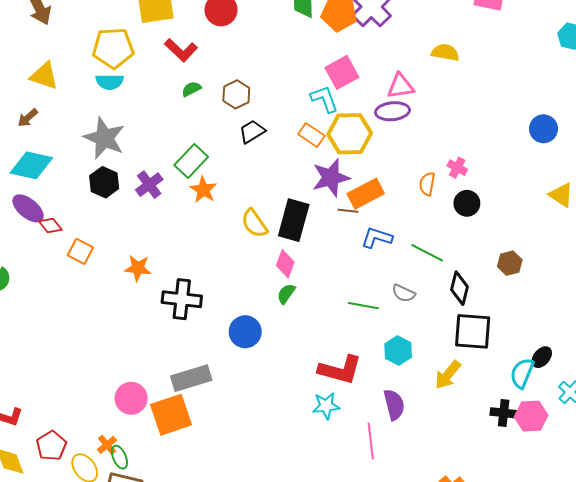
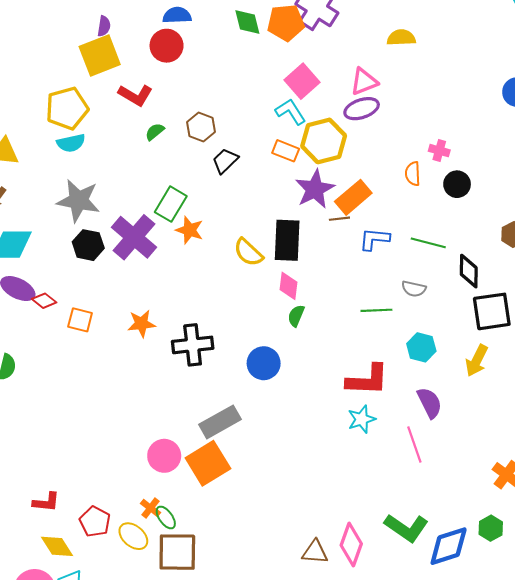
purple cross: (149, 185) -> (134, 237), size x1.6

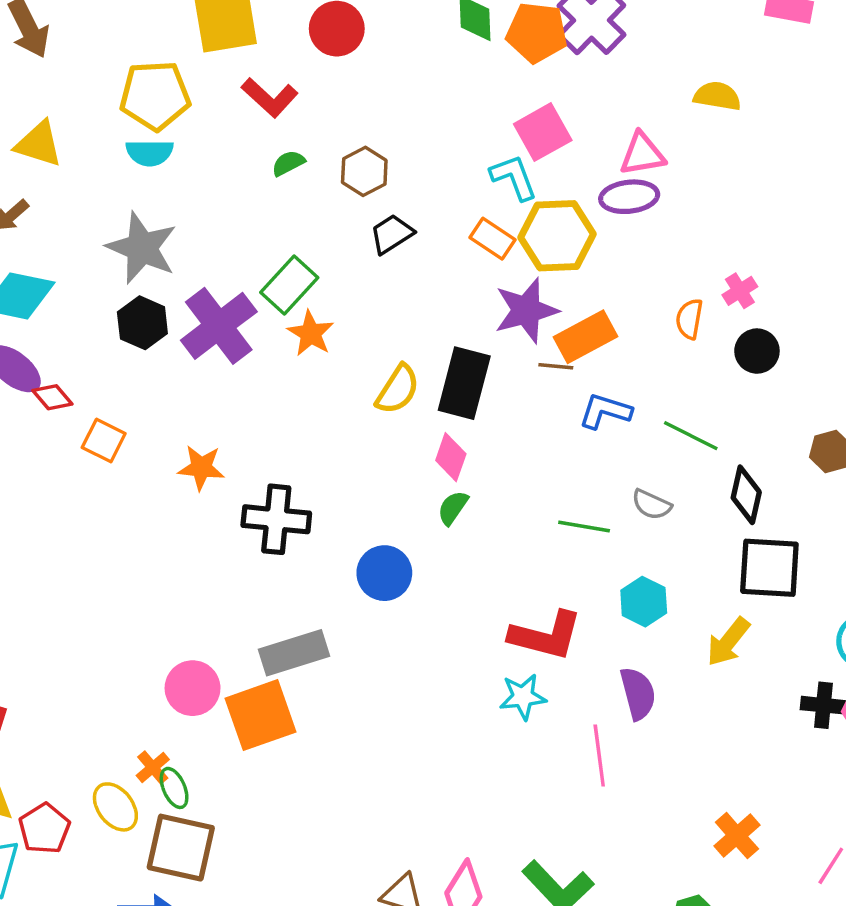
pink cross: (439, 151) -> (740, 291), turned 30
yellow semicircle: (248, 252) -> (398, 389), turned -112
red pentagon: (95, 522) -> (44, 829), moved

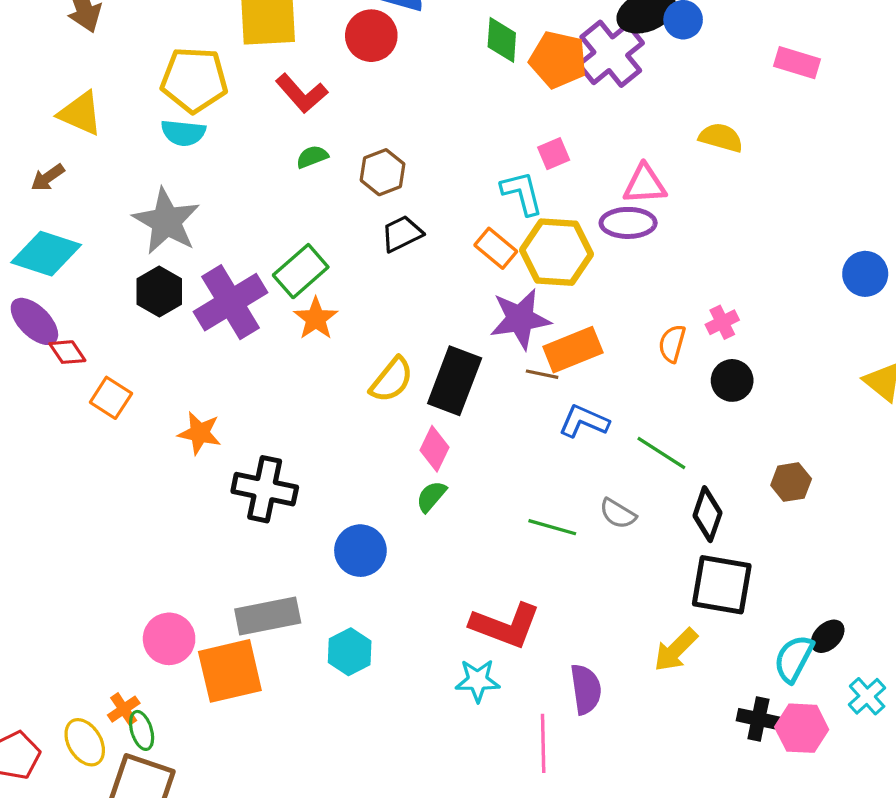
pink square: (543, 132) -> (554, 154), size x0.6
cyan hexagon: (644, 602) -> (350, 652), moved

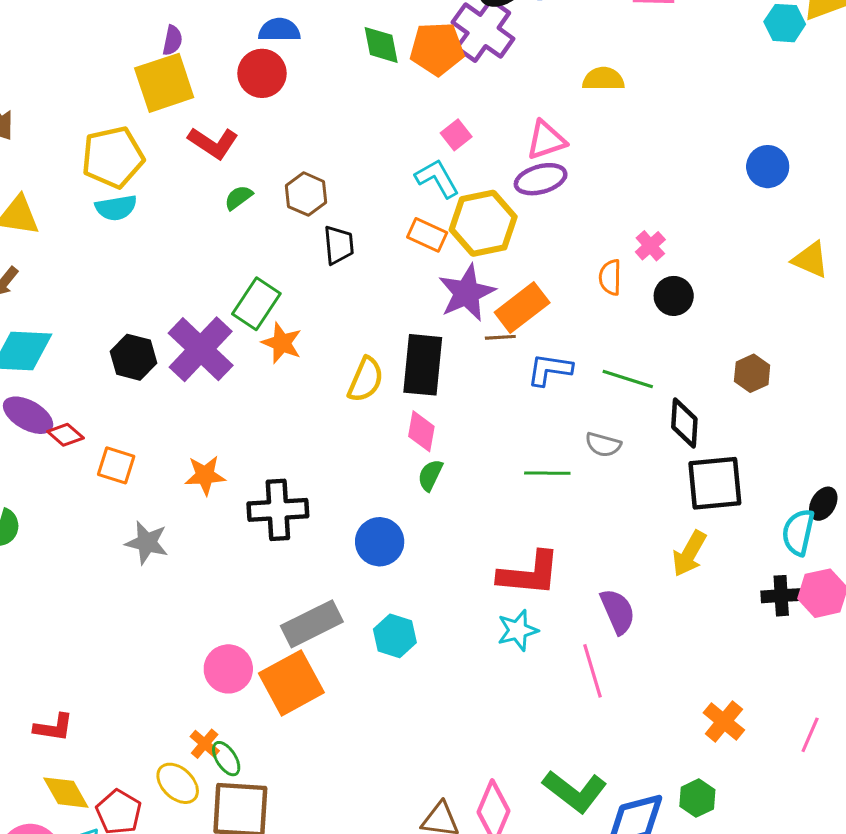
gray star: (166, 221) -> (147, 543), moved, size x0.7
black trapezoid: (402, 234) -> (339, 245), turned 126

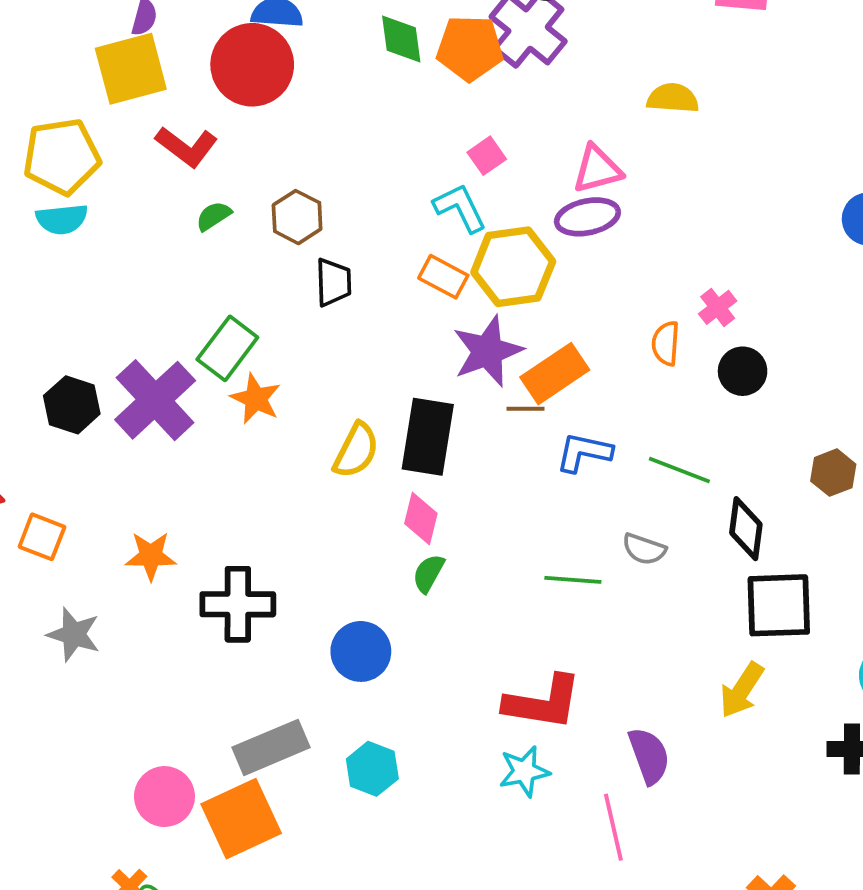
red circle: (262, 73) -> (252, 65), size x1.4

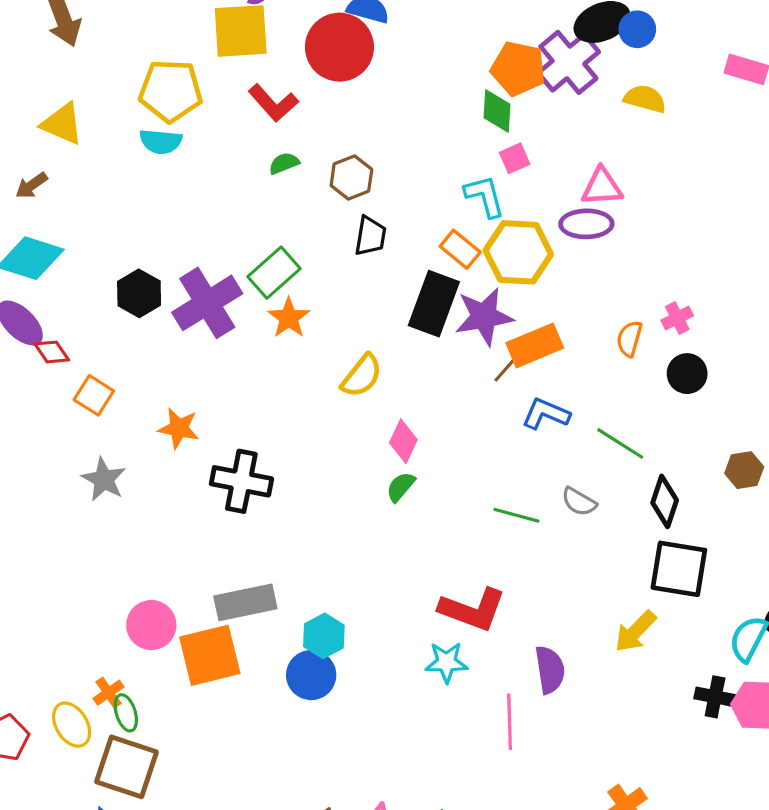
green diamond: (401, 39) -> (497, 111), moved
yellow semicircle: (673, 98) -> (645, 99), moved
brown line: (526, 409) -> (506, 369), turned -60
black rectangle: (428, 437) -> (434, 304), moved
blue circle: (361, 651) -> (311, 675), moved

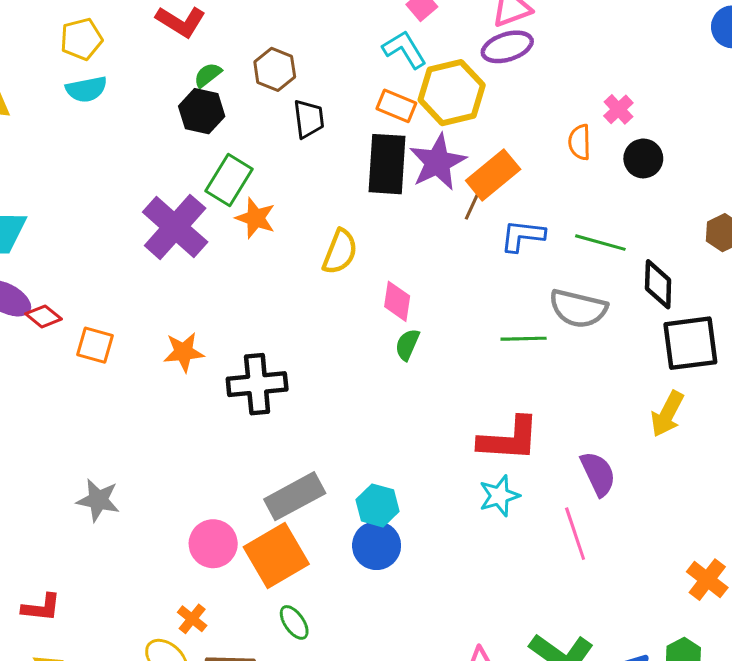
yellow pentagon: (171, 91) -> (81, 39), size x0.7
black hexagon: (139, 293) -> (202, 111), moved
gray star: (104, 479) -> (98, 500), moved
gray semicircle: (579, 502) -> (578, 309), size x1.6
green ellipse: (126, 713) -> (294, 622), moved

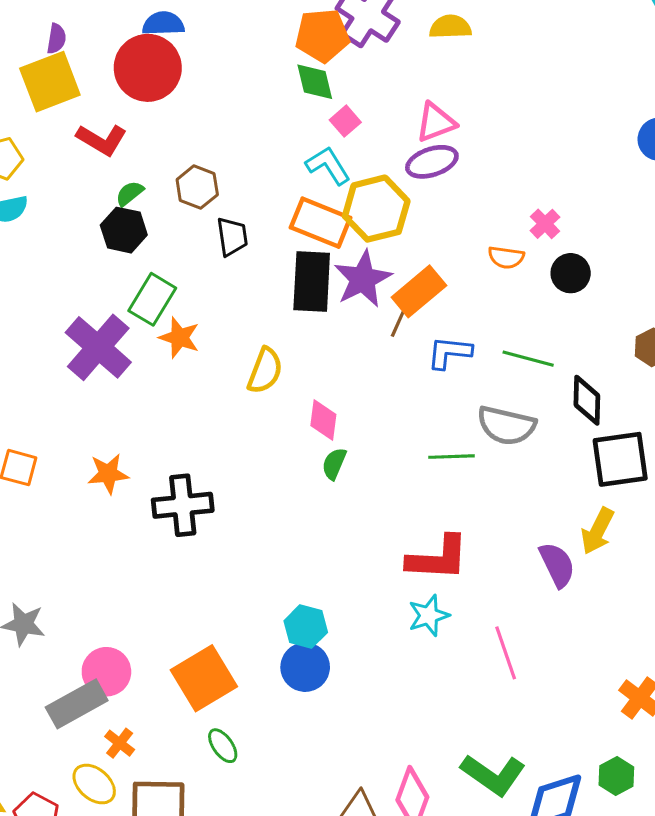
orange rectangle: (396, 106) -> (321, 223), size x1.5
orange semicircle: (580, 142) -> (506, 257), turned -80
purple semicircle: (598, 474) -> (557, 565), moved
gray rectangle: (295, 496) -> (77, 704), moved
pink circle: (213, 544) -> (106, 672), moved

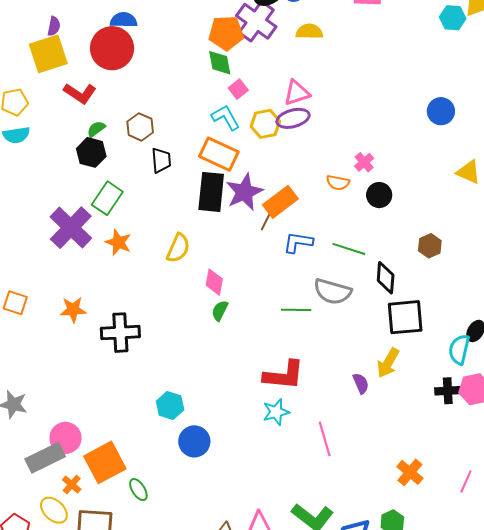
yellow hexagon: (376, 209) -> (265, 124), moved, size x0.7
orange star: (179, 338) -> (118, 242), moved
purple semicircle: (557, 565) -> (361, 383), size x0.7
cyan hexagon: (306, 627) -> (170, 405), moved
orange square: (204, 678) -> (105, 462), moved

